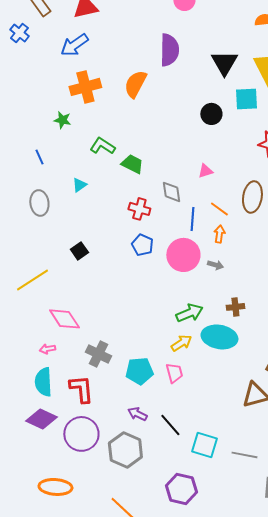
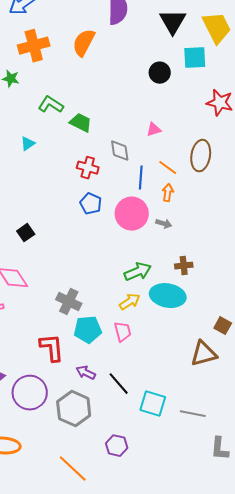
black square: (79, 251) -> (26, 233), moved
gray cross: (98, 354) -> (69, 302), moved
red L-shape: (81, 389) -> (52, 348), moved
purple hexagon: (181, 489) -> (117, 446), moved, size x0.7

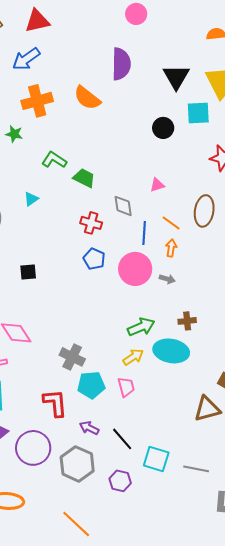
orange semicircle: (84, 43) -> (87, 98), turned -80
black square: (26, 233) -> (28, 272), moved, turned 30
purple hexagon: (117, 446) -> (120, 481), moved

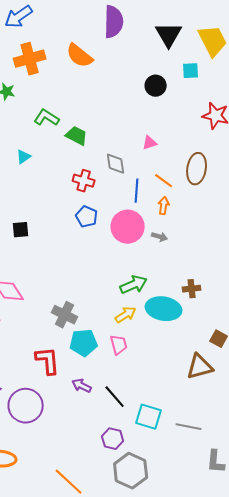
cyan square: (198, 113) -> (191, 71), size x0.7
brown cross: (187, 321) -> (192, 289), moved
gray hexagon: (77, 464) -> (131, 471), moved

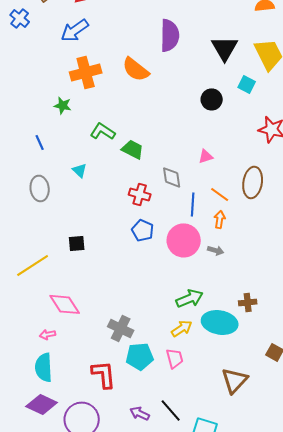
cyan square: (191, 71) -> (247, 84), turned 30
cyan triangle: (24, 157) -> (80, 170), turned -42
brown triangle: (200, 367) -> (235, 380), moved, turned -32
purple arrow: (82, 386) -> (140, 413), moved

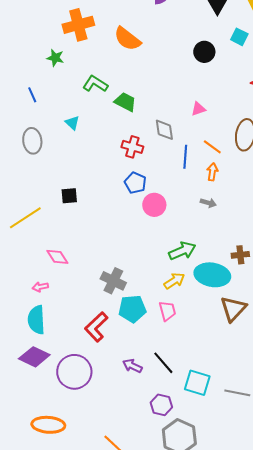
orange semicircle: (136, 69) -> (127, 39), moved
pink circle: (184, 240) -> (154, 205), moved, size x0.7
pink diamond: (65, 304) -> (57, 257), size x0.7
red L-shape: (104, 374) -> (96, 327), turned -128
brown triangle: (235, 380) -> (233, 309), moved

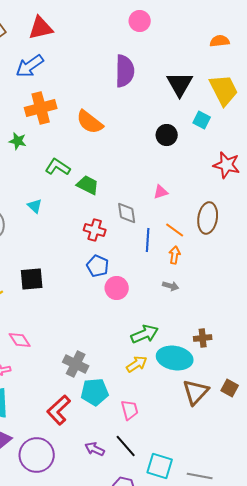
black square: (69, 196) -> (32, 279), size x1.4
pink trapezoid: (167, 311) -> (130, 410), moved

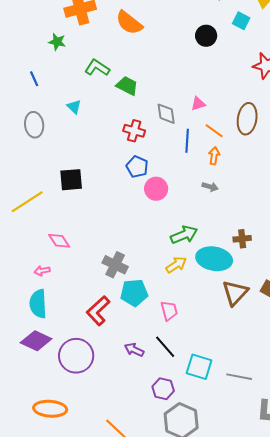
pink triangle: (161, 192) -> (198, 104), moved

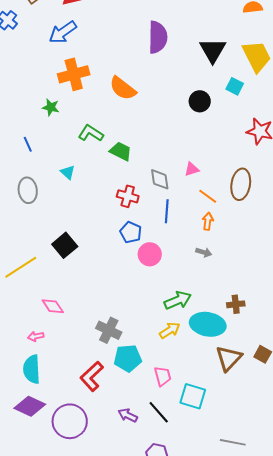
blue line: (187, 141) -> (167, 211), moved
black square: (71, 180) -> (65, 245), turned -35
cyan square: (199, 367) -> (193, 396), moved

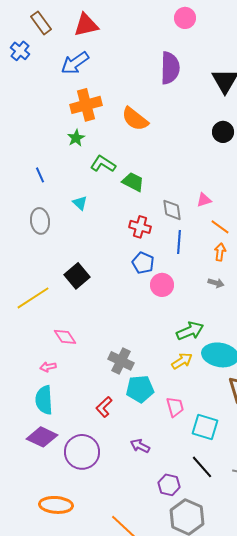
black circle: (200, 101) -> (223, 132), moved
green star: (51, 107) -> (76, 138), moved, turned 30
red L-shape: (92, 376) -> (104, 407), size x0.7
black line: (159, 412) -> (202, 467), moved

